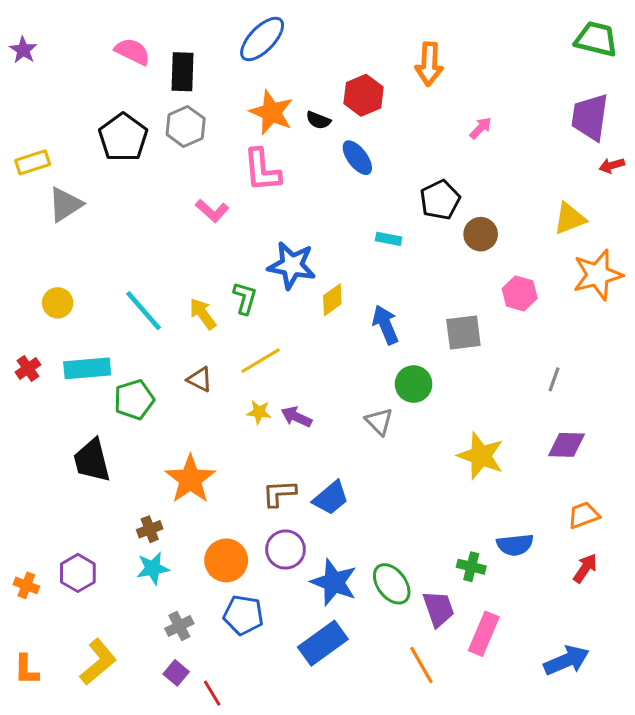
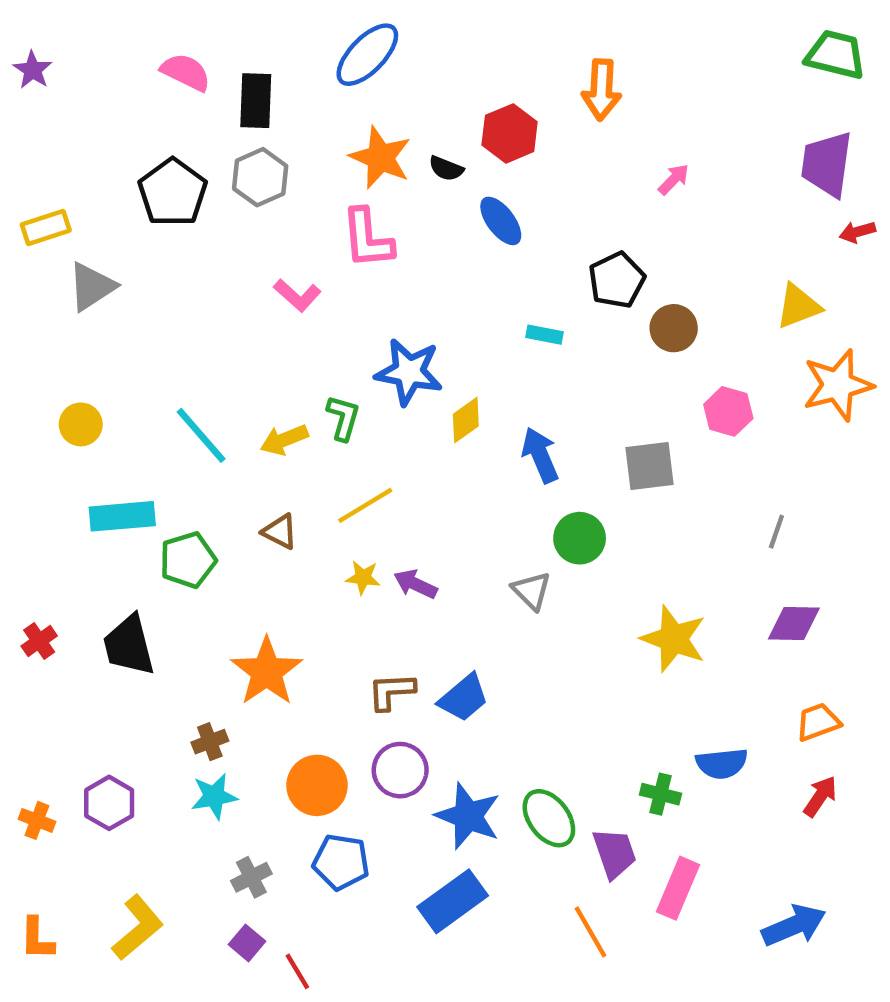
yellow arrow: (203, 314) -> (284, 440), turned -76
red cross: (28, 368) -> (39, 641), moved

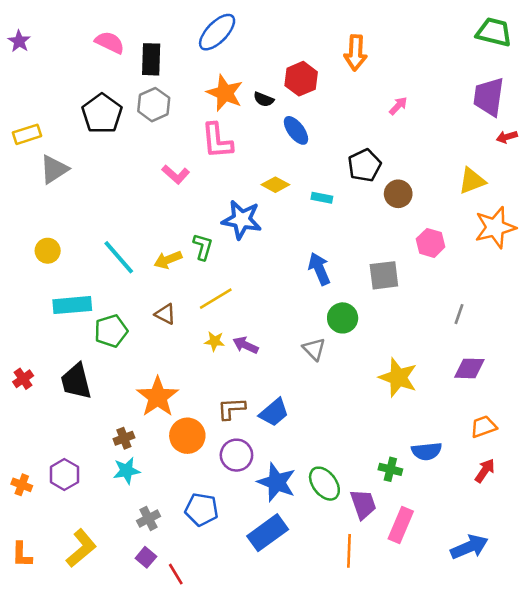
yellow diamond: (466, 420) -> (275, 185), moved, turned 64
orange circle: (317, 785) -> (187, 436), moved
orange line: (590, 932) -> (349, 551), turned 32

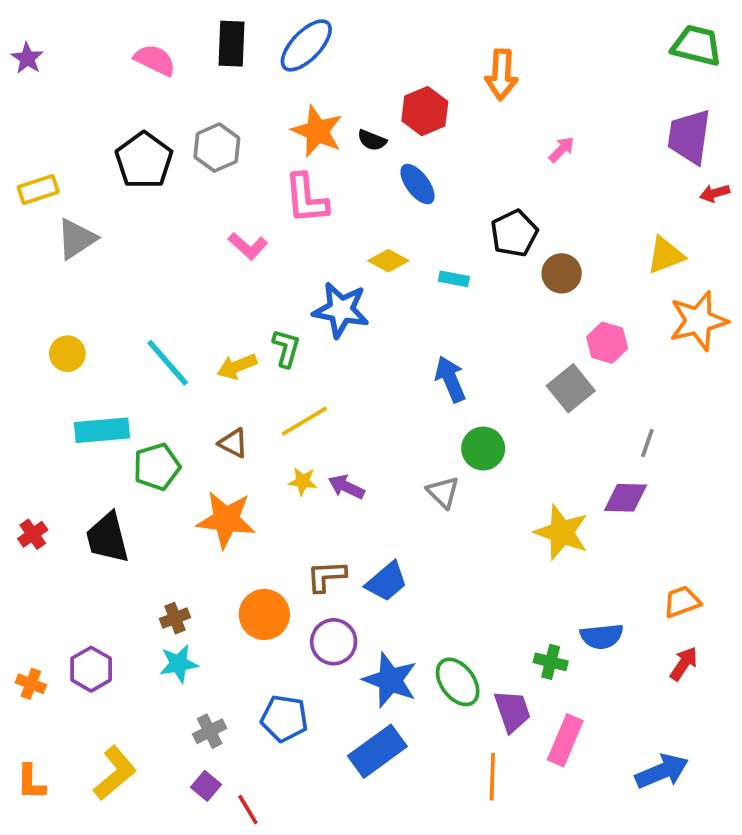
black rectangle: (151, 59) -> (231, 44), moved
gray square: (384, 275) -> (571, 388), moved, turned -32
purple diamond: (469, 368) -> (625, 498), moved
orange star: (158, 397) -> (226, 520), moved, turned -30

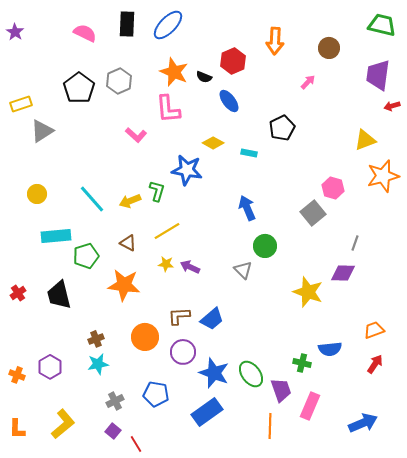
brown circle: (562, 273) -> (329, 48), moved

